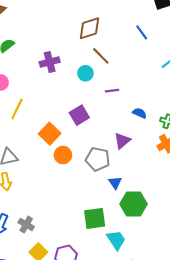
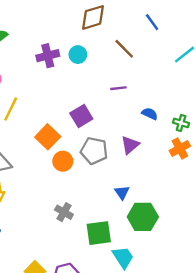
brown line: (101, 56) -> (124, 49), moved
cyan circle: (85, 73) -> (78, 55), moved
gray pentagon: (98, 159) -> (94, 151), moved
gray cross: (26, 225) -> (64, 212), moved

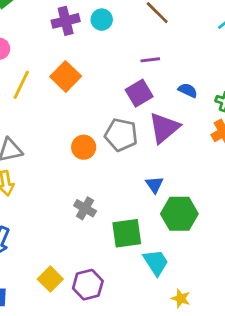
purple square: (81, 116) -> (139, 93), moved
orange square: (48, 137) -> (66, 76), moved
purple triangle: (130, 145) -> (164, 128), size x1.4

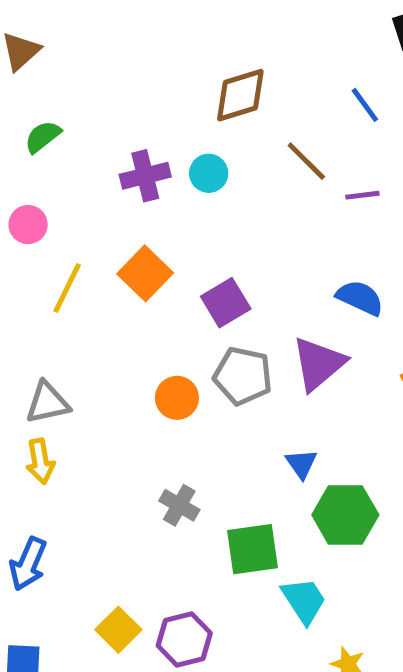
purple line: (150, 60) -> (362, 195), moved
blue semicircle: (188, 90) -> (360, 298), size x1.4
purple square: (139, 93) -> (226, 303), moved

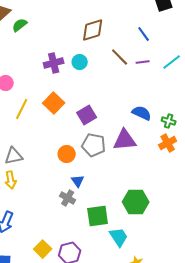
green semicircle: (43, 137) -> (20, 25), moved
purple line: (362, 195) -> (143, 62), moved
purple triangle: (318, 364) -> (125, 140), turned 35
blue triangle: (301, 464) -> (78, 181), moved

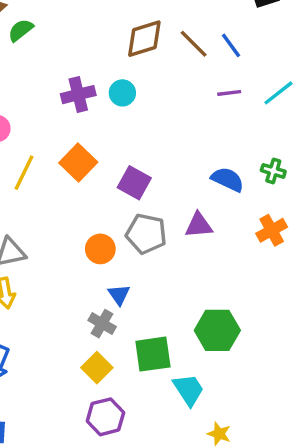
brown line: (120, 57) -> (194, 44), moved
purple square: (87, 115) -> (134, 183), turned -30
green cross: (169, 121) -> (273, 171), moved
purple triangle: (125, 140) -> (199, 225), size x0.7
yellow square: (43, 249) -> (97, 368), moved

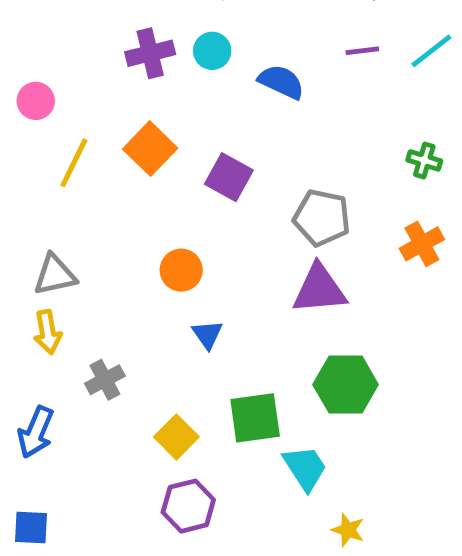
blue semicircle: (228, 179) -> (281, 82), moved
purple triangle: (199, 225) -> (319, 289), moved, size x1.4
gray pentagon: (146, 234) -> (322, 218), moved
gray cross: (102, 324) -> (105, 380), moved, turned 32

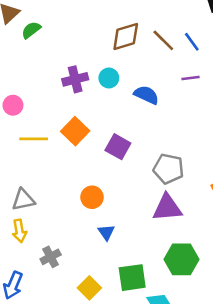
yellow line: (74, 163) -> (34, 139), turned 64

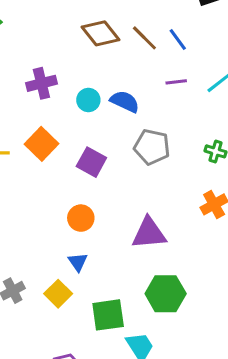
brown diamond: (126, 37) -> (100, 33), turned 68
cyan circle: (109, 78) -> (88, 100), moved
gray pentagon: (168, 169) -> (152, 147), moved
orange circle: (92, 197) -> (81, 218), moved
yellow square: (89, 288) -> (58, 294), moved

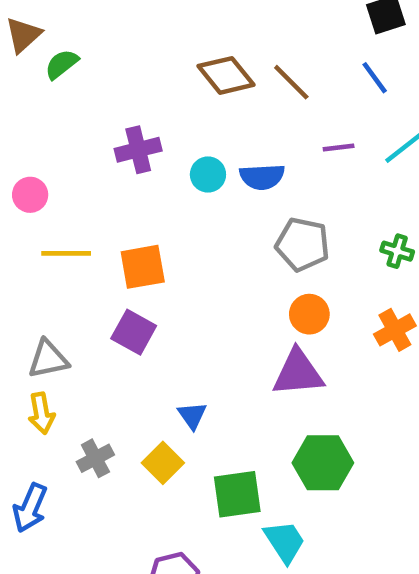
blue line: (178, 39) -> (375, 78), moved
blue semicircle: (125, 102) -> (262, 177), turned 152
orange square: (41, 144) -> (143, 267), moved, turned 36
purple square: (91, 162) -> (134, 332), moved
orange circle: (81, 218) -> (309, 314), moved

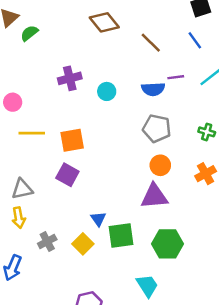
brown diamond: (226, 75) -> (104, 22), moved
blue semicircle: (262, 177) -> (153, 89), moved
green square: (237, 494) -> (121, 236), moved

